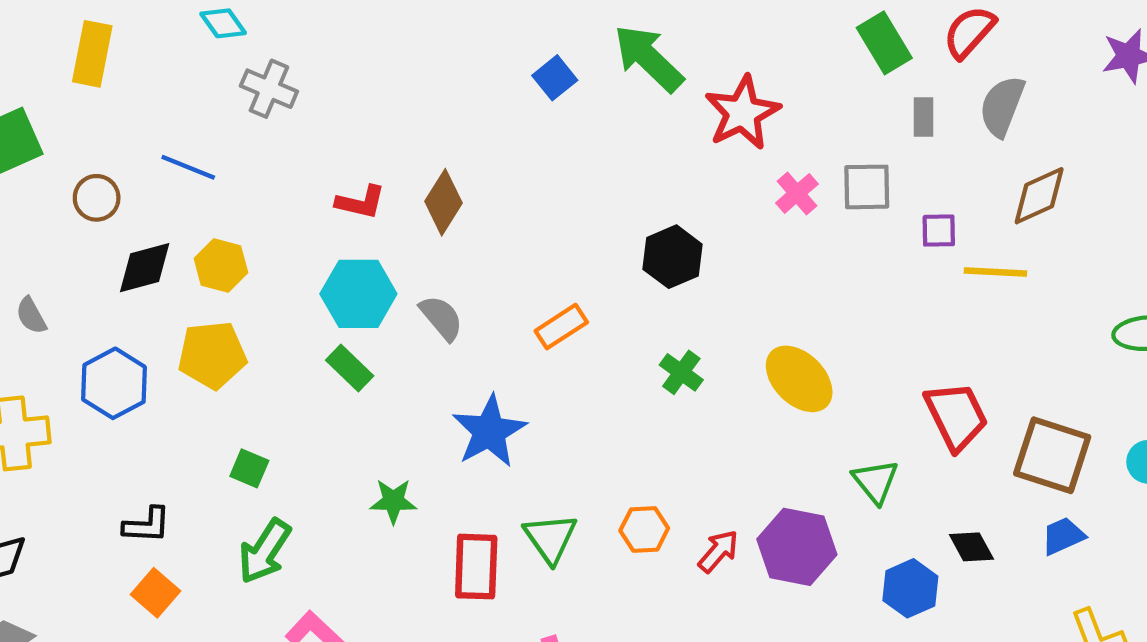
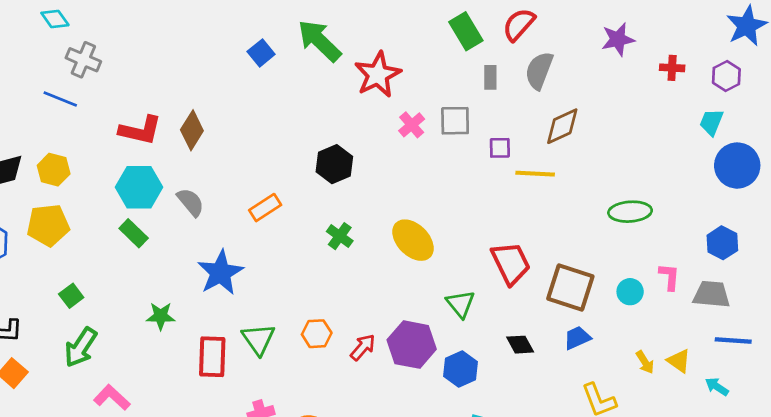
blue line: (188, 167) -> (60, 99), moved
red L-shape: (361, 202) -> (140, 130), size x1.4
green square: (249, 468) -> (71, 296), turned 30
blue hexagon: (910, 588) -> (460, 369), moved

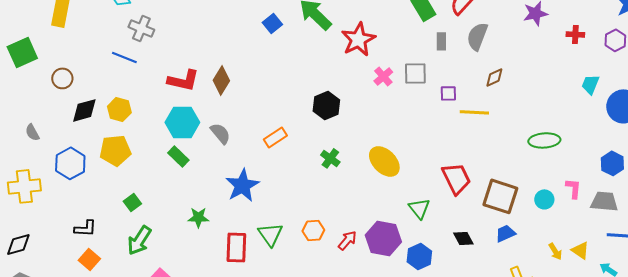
cyan trapezoid: (711, 122) -> (590, 84), moved
brown diamond: (562, 126) -> (494, 77), size x0.7

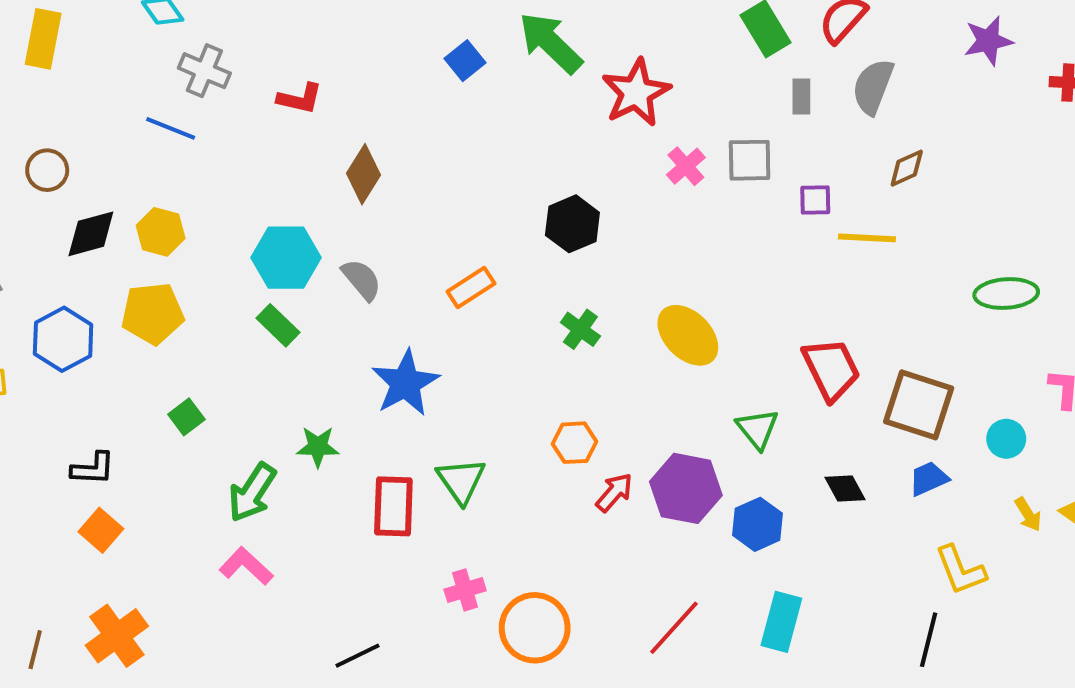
red L-shape: (183, 80) -> (300, 99), moved, size x0.7
cyan circle: (544, 199) -> (1006, 439), moved
orange hexagon: (313, 230) -> (574, 443), moved
green arrow: (139, 240) -> (252, 492), moved

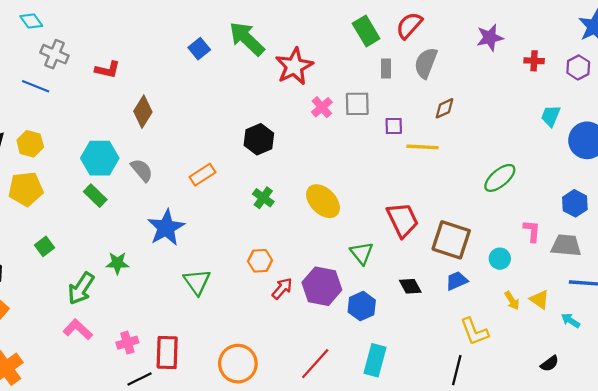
green ellipse: (1006, 294) -> (500, 178), turned -36
red rectangle: (393, 506) -> (167, 353), moved
pink cross: (465, 590) -> (127, 343), moved

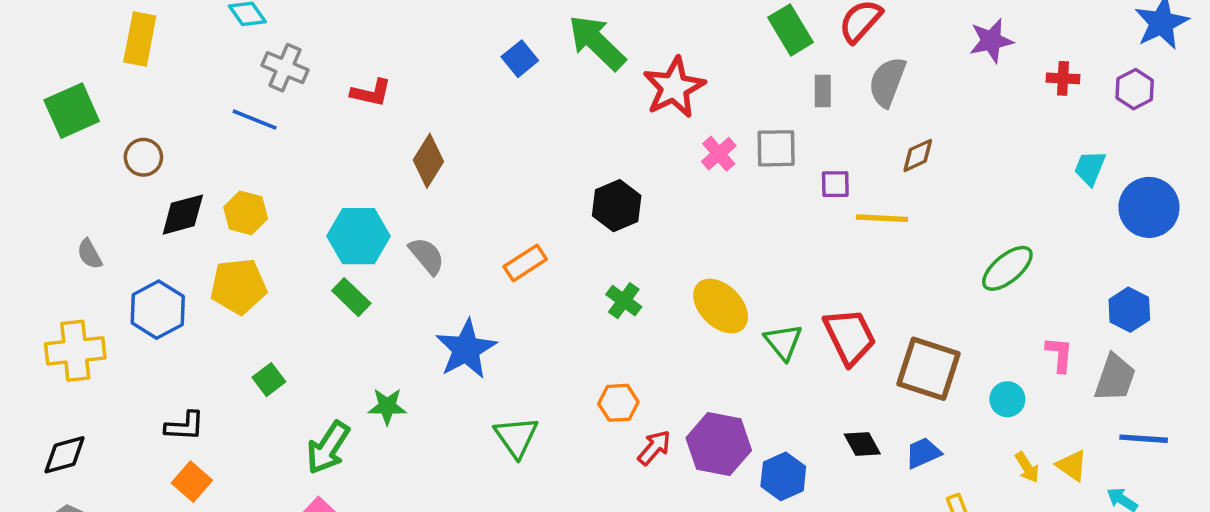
gray trapezoid: (566, 245) -> (1115, 378), turned 104
green triangle: (362, 253) -> (783, 342), moved
blue trapezoid: (457, 281) -> (923, 453), moved

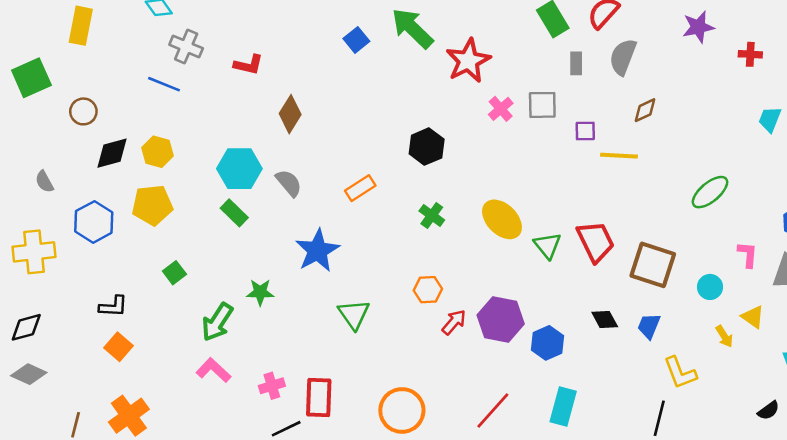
blue trapezoid: (923, 453) -> (649, 326), turned -44
yellow triangle: (1072, 466) -> (753, 317), moved

